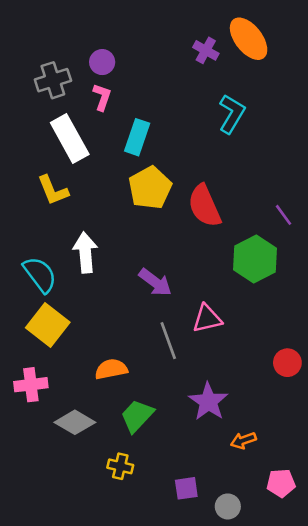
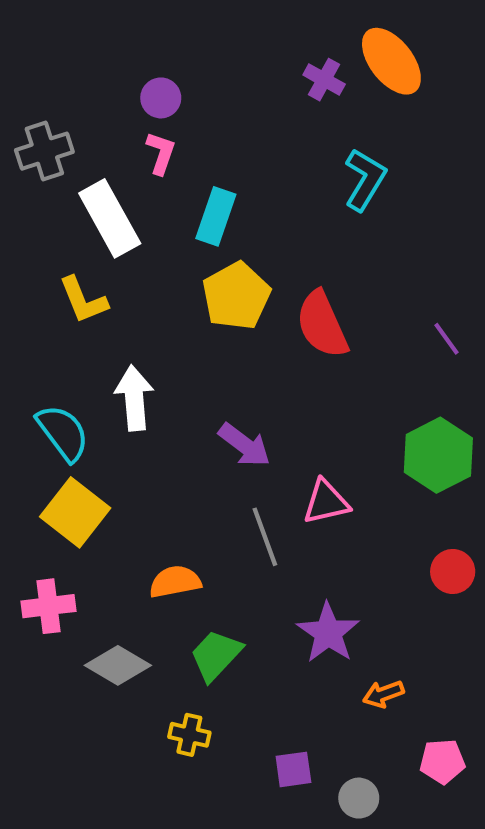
gray cross: (53, 80) -> (44, 151), moved
green hexagon: (255, 259) -> (438, 455), moved

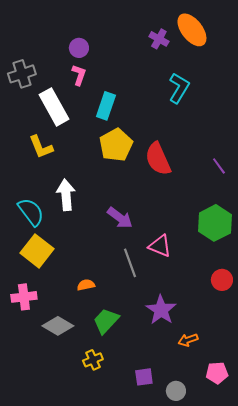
pink triangle: (326, 502) -> (160, 246), turned 35
orange semicircle: (175, 582) -> (86, 285), size x0.7
yellow cross: (189, 735) -> (93, 360), turned -36

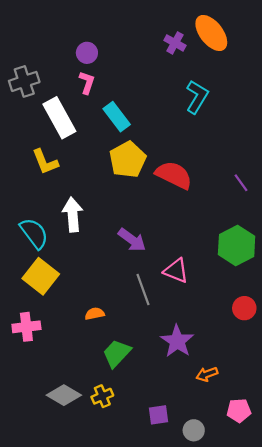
cyan rectangle: (106, 106) -> (117, 117), turned -56
red semicircle: (158, 159) -> (174, 175), turned 140
gray diamond: (58, 326) -> (64, 395), moved

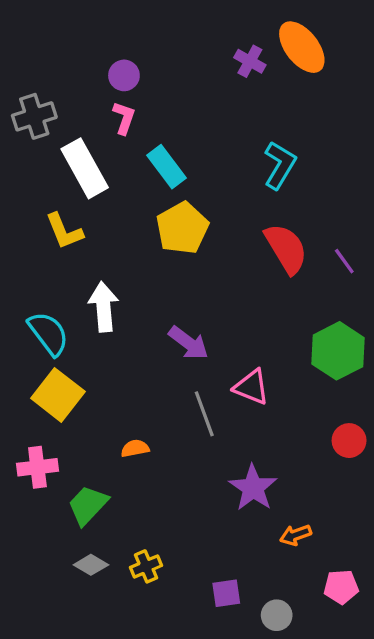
cyan L-shape: (197, 97) -> (280, 165), moved
red semicircle: (174, 175) -> (286, 249), moved, turned 33
green trapezoid: (117, 353) -> (88, 505), moved
gray diamond: (64, 395) -> (91, 565), size x0.7

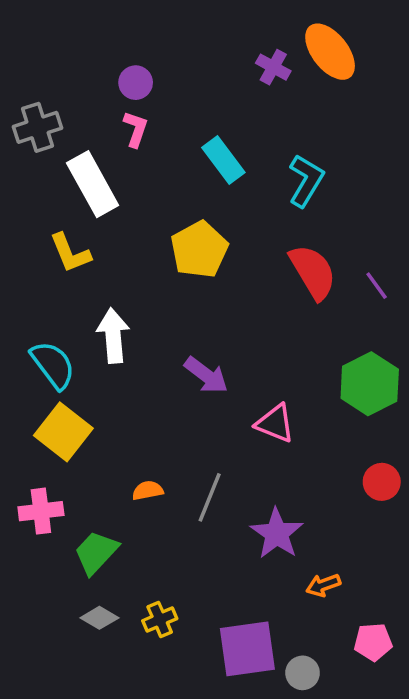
cyan rectangle: (166, 167) -> (223, 160), moved
gray line: (204, 414) -> (210, 497), moved, turned 42
purple square: (226, 593) -> (247, 649), size x1.8

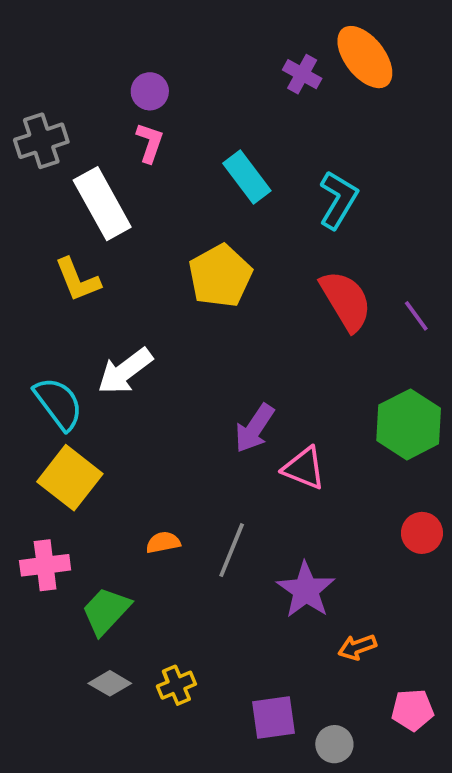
white arrow: (113, 336) -> (125, 371), turned -122
purple arrow: (206, 375) -> (254, 428), moved, turned 87
purple square: (247, 649) -> (274, 718), size x0.7

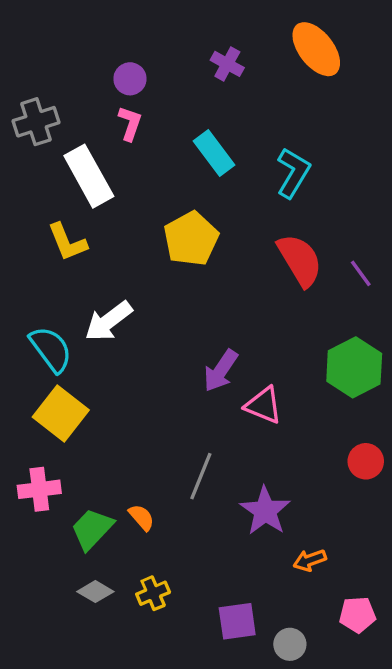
purple cross: (302, 74) -> (227, 64), moved
orange semicircle: (163, 542) -> (142, 517), moved, turned 60

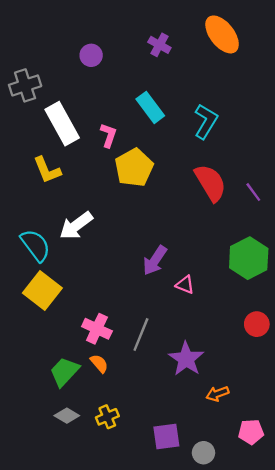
pink L-shape: (130, 123) -> (108, 135), moved
pink triangle: (264, 405) -> (185, 285), size x0.7
pink cross: (39, 489) -> (97, 329), moved, turned 32

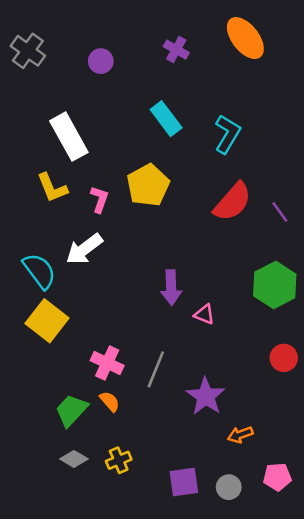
gray cross: (25, 85) -> (28, 51), moved, turned -36
pink L-shape: (108, 135) -> (99, 199), moved
red semicircle: (210, 183) -> (233, 202), turned 72
purple arrow: (155, 260) -> (171, 288), turned -36
gray circle: (203, 453) -> (229, 487), moved

